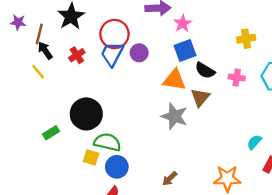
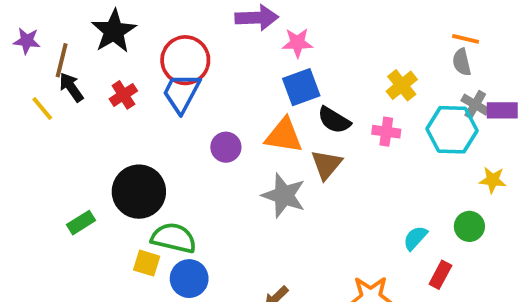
pink star: (183, 23) -> (297, 43), turned 30
yellow cross: (246, 39) -> (402, 85), moved, turned -30
purple circle: (139, 53) -> (226, 147), moved
yellow line: (38, 72) -> (42, 108), moved

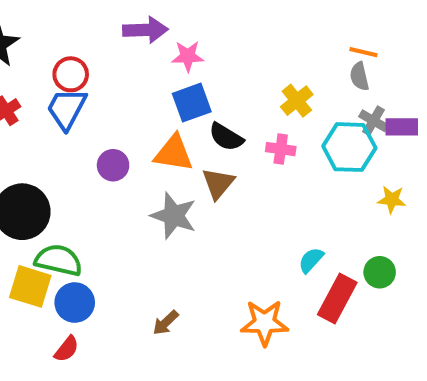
red circle: (185, 60) -> (71, 74), size x0.7
green circle: (469, 226) -> (380, 272), moved
yellow square: (147, 263) -> (30, 286), size x1.5
red rectangle: (440, 275) -> (337, 298), size x1.6

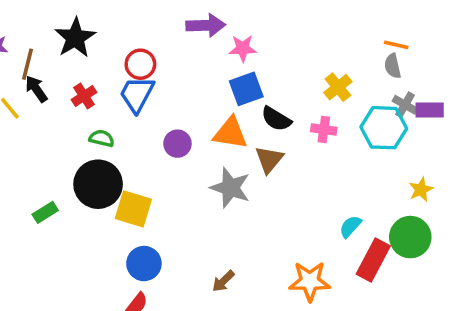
yellow star: (392, 200) -> (421, 189), moved, turned -30
green semicircle: (59, 260) -> (102, 138), moved, size x0.6
green circle: (380, 272) -> (410, 237), size x1.5
yellow square: (30, 286) -> (133, 209), moved

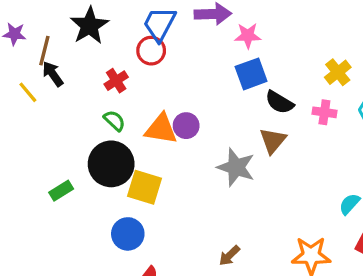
blue trapezoid: (137, 94) -> (159, 24), moved
red cross: (84, 96) -> (116, 81), moved
orange triangle: (230, 133) -> (161, 129), moved
green semicircle: (102, 138) -> (114, 121), turned 30
blue circle: (144, 264) -> (128, 234), moved

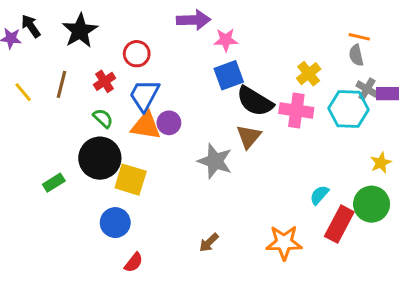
blue trapezoid: (159, 24) -> (144, 95), moved
brown line: (44, 51) -> (61, 84), moved
black arrow: (53, 74) -> (31, 26), moved
black semicircle: (279, 102) -> (255, 101), size x1.4
pink cross: (324, 112) -> (296, 111), size x1.5

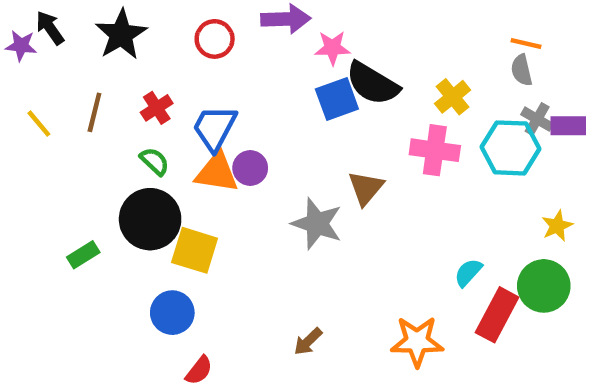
red circle: (137, 54) -> (215, 39), moved
black semicircle: (255, 101) -> (373, 83), moved

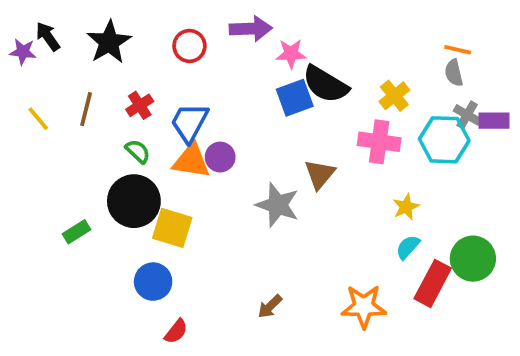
yellow star: (557, 226) -> (406, 207), moved

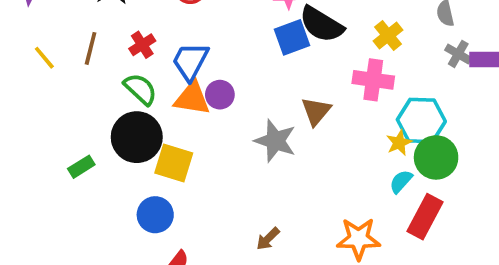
cyan hexagon: (444, 140) -> (421, 120), moved
green semicircle: (138, 151) -> (140, 89), size x1.4
green circle: (473, 259) -> (436, 157), moved

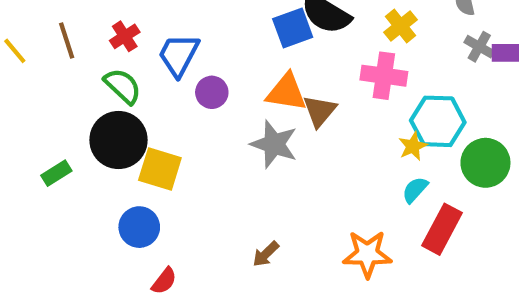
brown line: (91, 48) -> (67, 40), turned -32
orange triangle: (192, 98) -> (286, 92), moved
green circle: (436, 157) -> (485, 163), moved

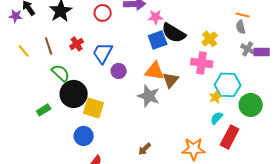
green semicircle: (123, 86) -> (61, 73), moved

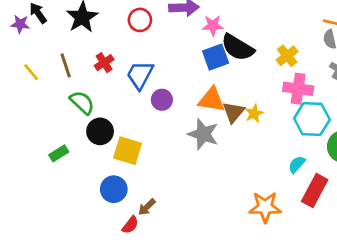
pink cross: (202, 63) -> (298, 89), moved
black circle: (74, 94) -> (100, 131), size x0.7
yellow star: (216, 97) -> (254, 114), moved
brown arrow: (145, 149) -> (147, 207), moved

